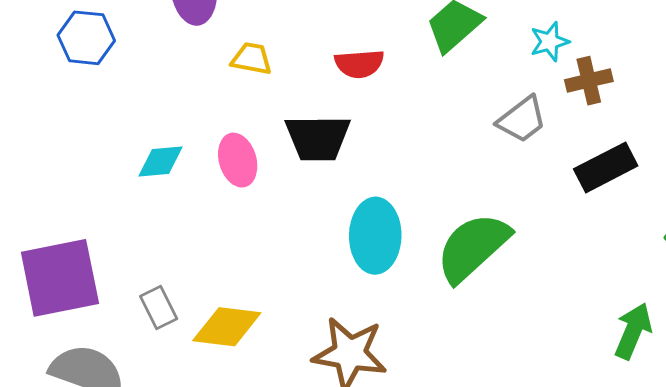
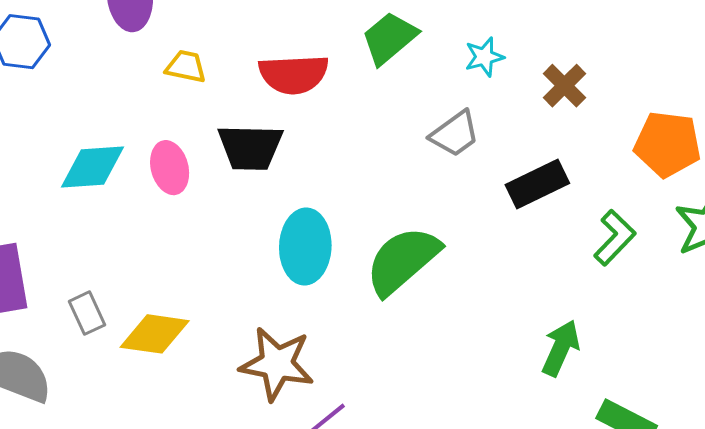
red semicircle: (359, 64) -> (294, 74), size x1.4
brown cross: (589, 81) -> (564, 86), moved, turned -33
cyan diamond: (160, 161) -> (92, 167), size x1.4

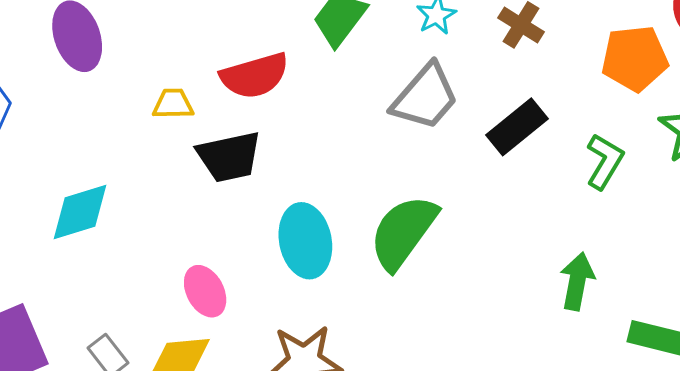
yellow trapezoid: (186, 67) -> (173, 104), moved
gray trapezoid: (455, 134) -> (425, 97), size x1.4
pink ellipse: (170, 168) -> (205, 291), moved

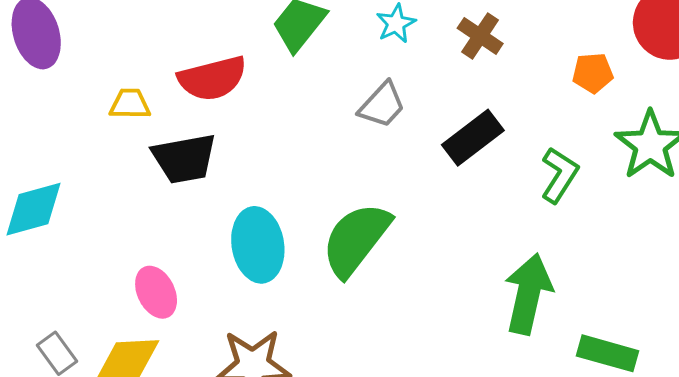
orange pentagon: (635, 58) -> (593, 73), size x0.6
gray trapezoid: (425, 97) -> (382, 105), size x0.7
green arrow: (577, 281) -> (528, 294), size x1.4

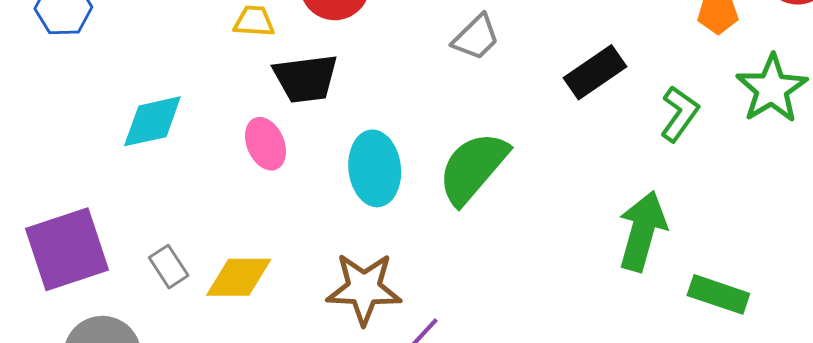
gray trapezoid: (382, 105) -> (476, 37), moved
pink ellipse: (156, 292) -> (265, 144), moved

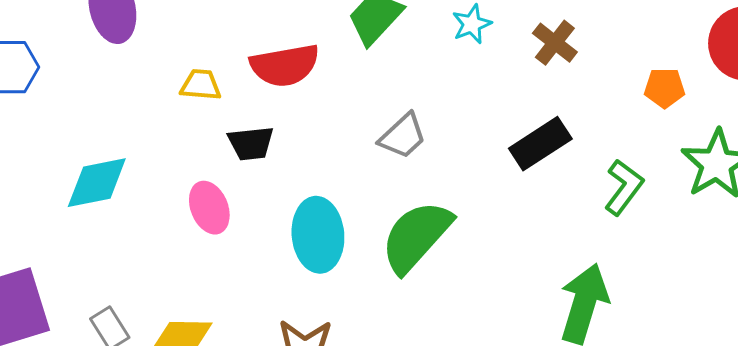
gray trapezoid: (476, 37) -> (403, 136), moved
black trapezoid: (306, 78) -> (251, 143), size x0.7

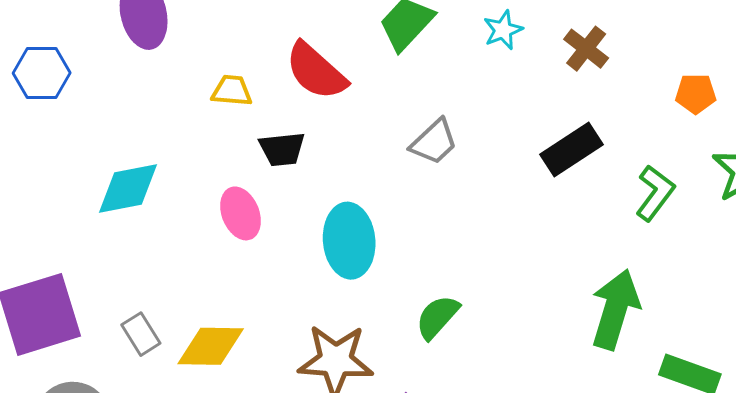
red semicircle: (285, 65) -> (316, 71), turned 52
green semicircle: (416, 236) -> (437, 317), moved, size x0.6

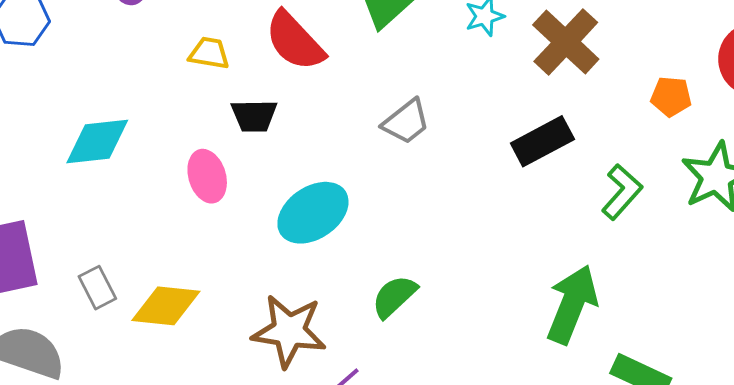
brown cross: (586, 49) -> (566, 42), size x1.5
cyan ellipse: (349, 241) -> (313, 213), turned 56

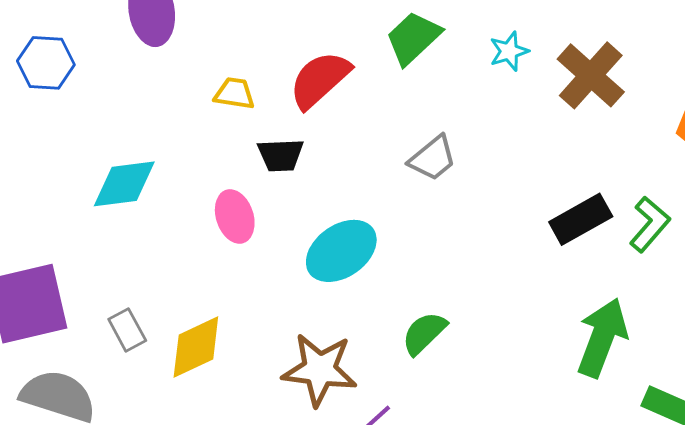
red semicircle: (295, 41) -> (320, 80), turned 92
black rectangle: (542, 141) -> (581, 219), moved
yellow diamond: (166, 306) -> (196, 347), turned -30

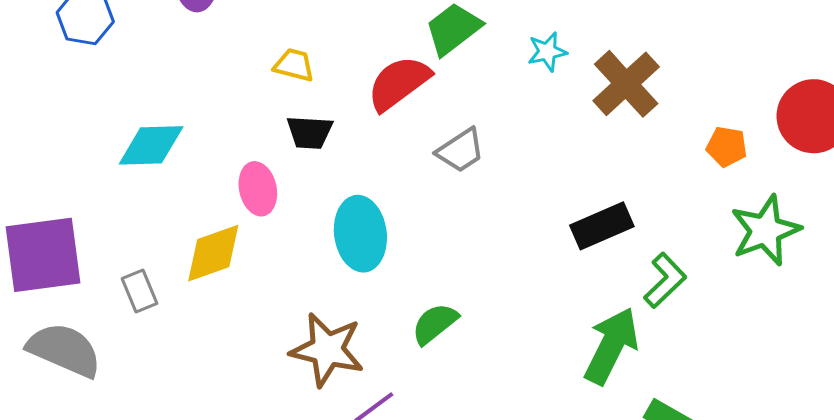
red semicircle: (320, 80) -> (399, 83), moved
yellow trapezoid: (234, 93) -> (294, 65), moved
green L-shape: (650, 224) -> (665, 280), moved
cyan ellipse: (341, 251) -> (360, 234), turned -68
yellow diamond: (196, 347) -> (213, 253), moved

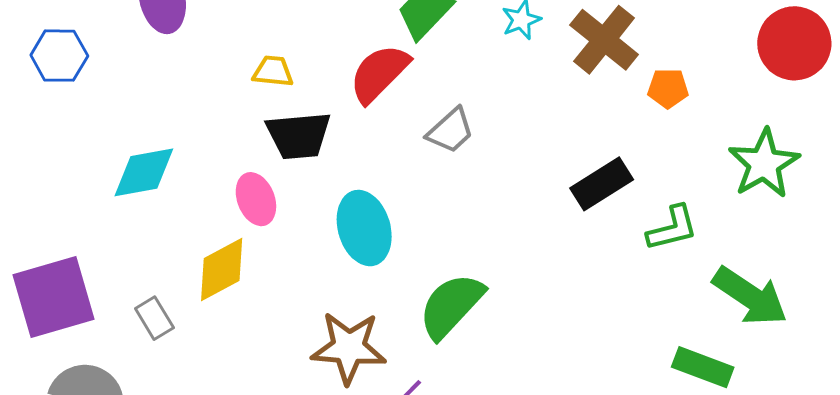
black trapezoid: (310, 132) -> (299, 135), size x1.4
orange pentagon: (727, 147) -> (668, 88), moved
green L-shape: (665, 280) -> (672, 228), turned 38
green semicircle: (435, 324) -> (451, 306), size x1.5
green arrow: (611, 346) -> (750, 296), moved, turned 106

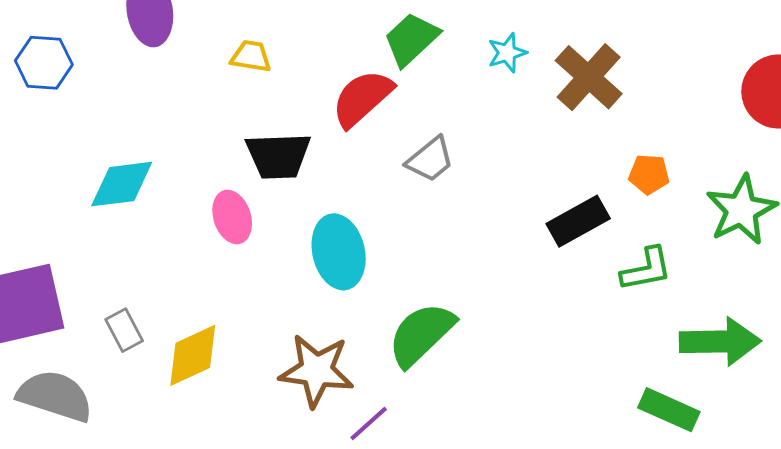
yellow trapezoid: (273, 71) -> (251, 56), moved
orange pentagon: (668, 88) -> (649, 174), moved
yellow diamond: (222, 270) -> (193, 355), moved
green arrow: (750, 296) -> (720, 342), turned -38

